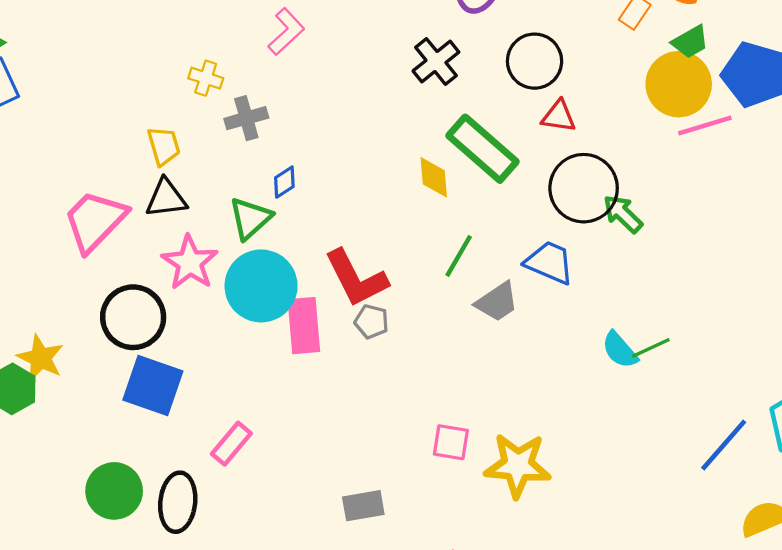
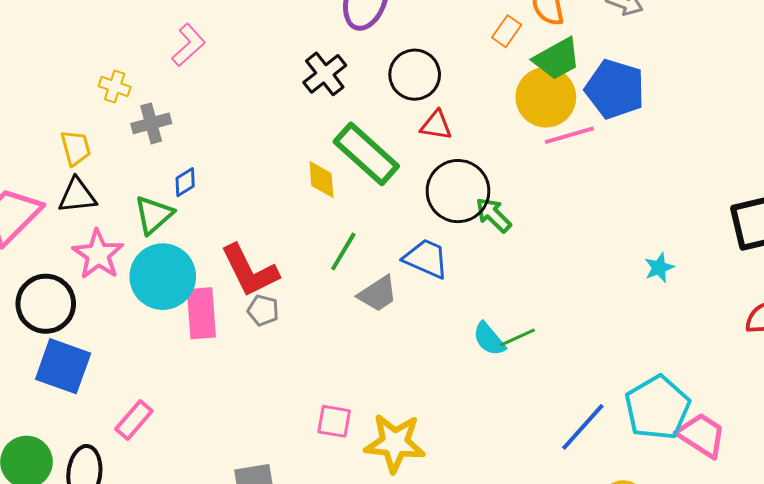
green trapezoid: (690, 42) -> (557, 59), size x1.4

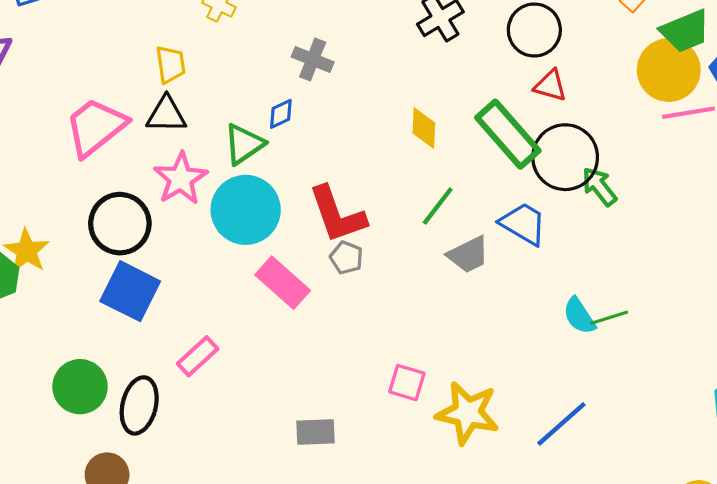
gray cross: (151, 123) -> (313, 59), moved, turned 30
green rectangle: (366, 154) -> (508, 134), moved
pink rectangle: (201, 313) -> (283, 283), moved, turned -51
blue line: (583, 427) -> (561, 424), moved

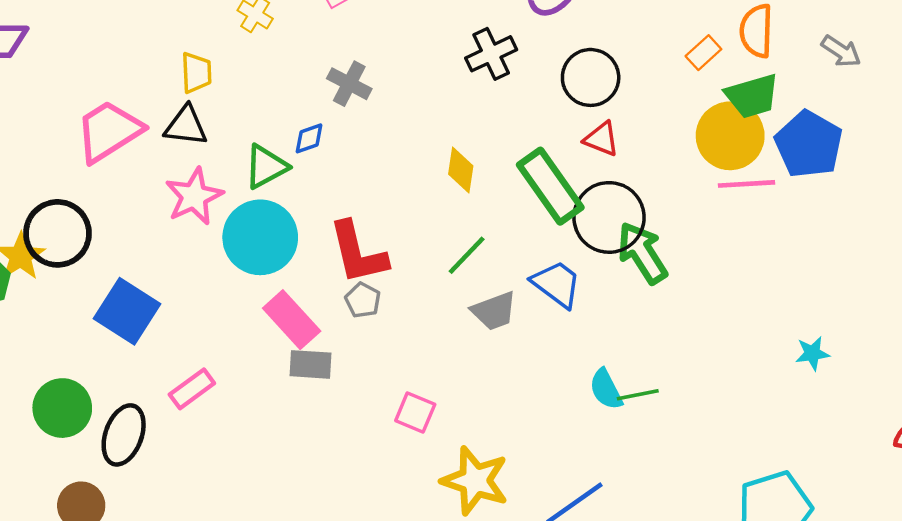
green arrow: (599, 187) -> (642, 253), size x1.4
black circle: (120, 224) -> (57, 233), moved
pink square: (407, 383) -> (415, 412), moved
gray rectangle: (315, 432) -> (310, 364), moved

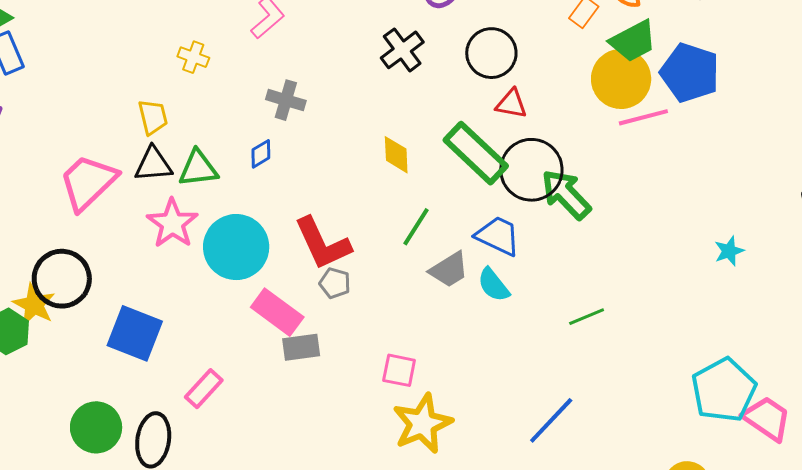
green triangle: (266, 167) -> (198, 168), moved, turned 33
cyan semicircle: (606, 389) -> (493, 285), moved
yellow star: (475, 481) -> (422, 424), moved, turned -30

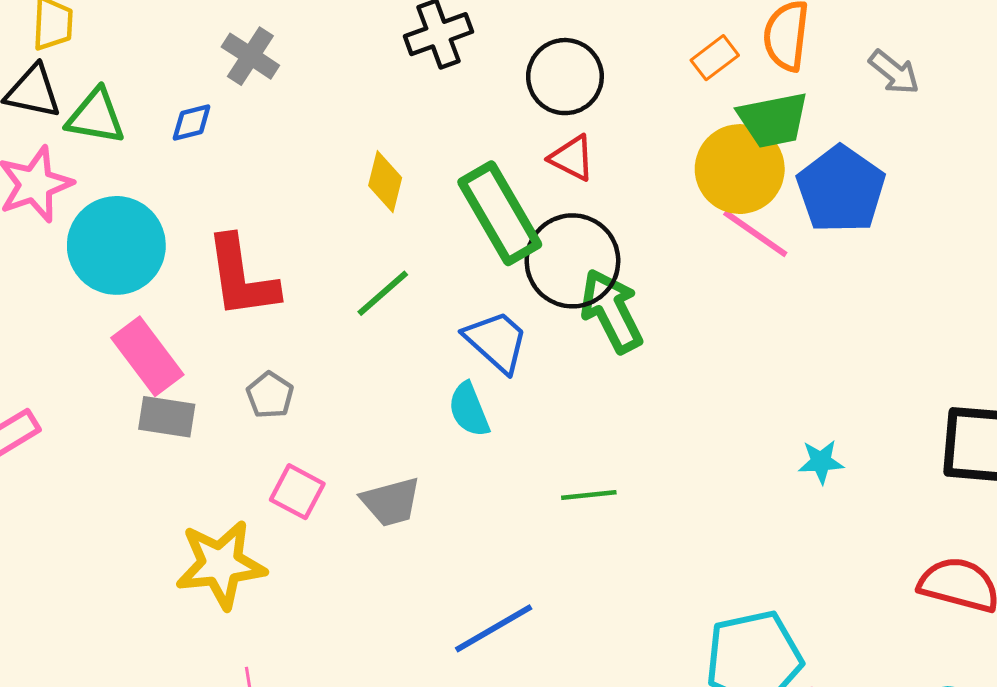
pink line: (643, 117) -> (755, 234), turned 33
gray trapezoid: (449, 270) -> (391, 502), moved
gray pentagon: (335, 283) -> (270, 395), moved
yellow star: (422, 424) -> (221, 564), moved

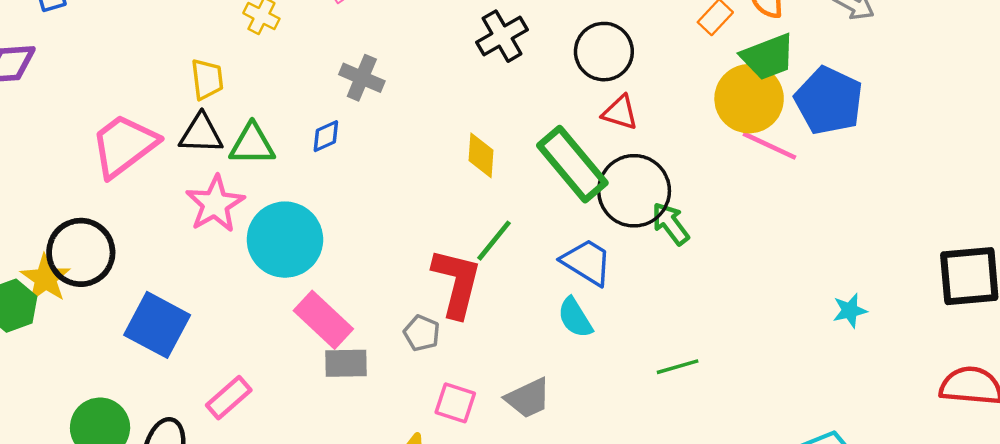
red L-shape: (242, 277) -> (457, 283), moved, turned -148
green arrow: (612, 311) -> (670, 224), size x0.7

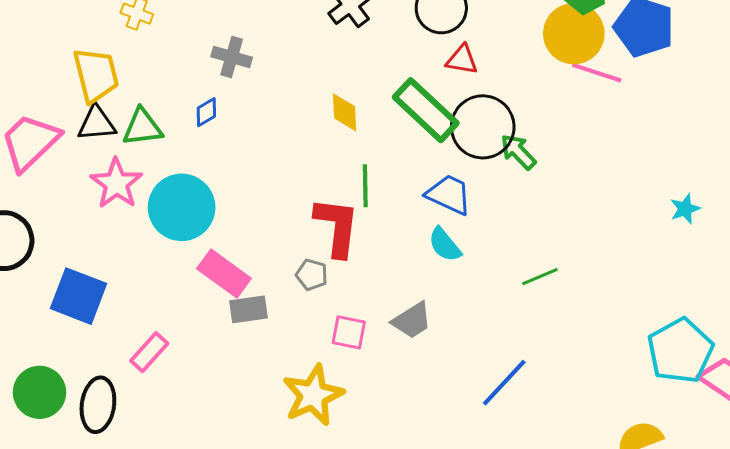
yellow trapezoid: (207, 79) -> (96, 75), size x1.5
green line: (494, 241) -> (365, 186), turned -33

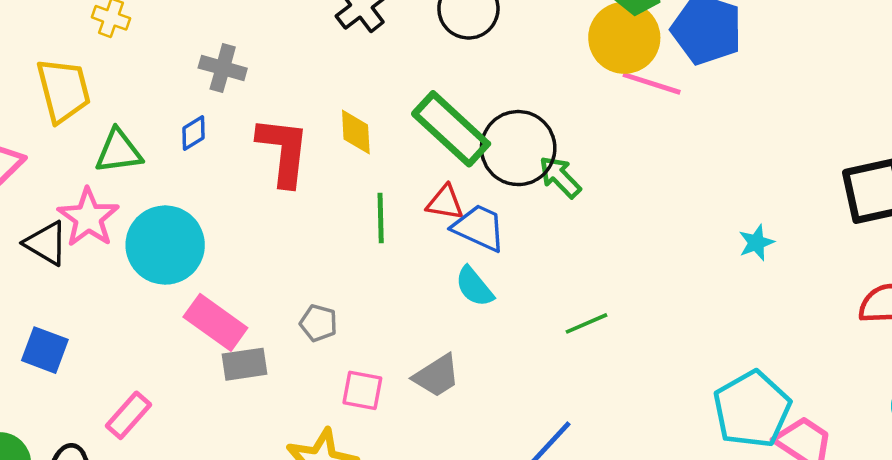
red triangle: (462, 60) -> (445, 202), moved
black triangle: (97, 123) -> (46, 243), moved, turned 36
red L-shape: (337, 227) -> (283, 151), moved
blue square: (79, 296) -> (45, 350), size x0.7

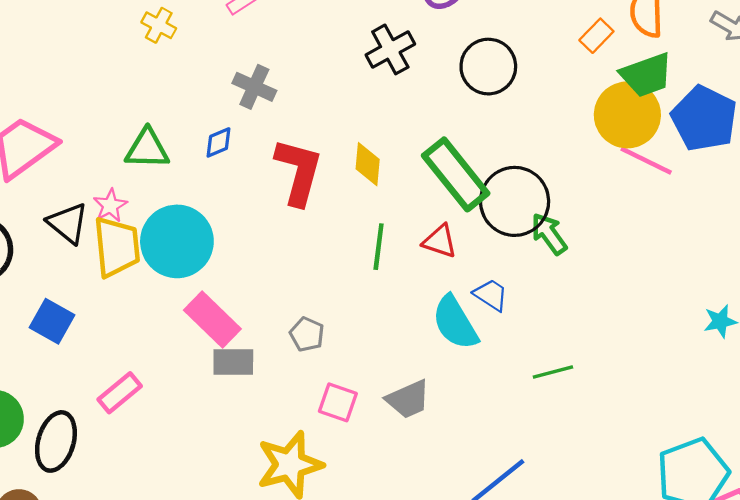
yellow trapezoid: (64, 90) -> (117, 247), moved
pink star: (88, 218) -> (110, 206), size x0.6
blue trapezoid: (479, 228) -> (491, 295), moved, size x0.7
cyan semicircle: (474, 287) -> (455, 323), size x1.4

